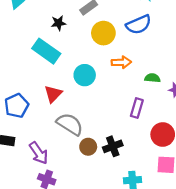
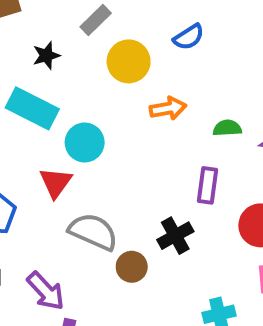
blue semicircle: (139, 25) -> (189, 37), size x0.7
cyan circle: (85, 75) -> (85, 142), moved
black cross: (113, 146) -> (175, 236), moved

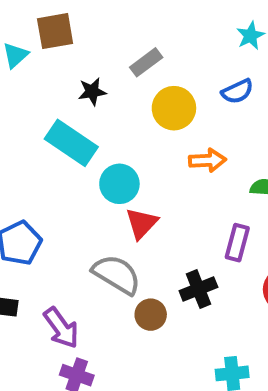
red triangle: (56, 183) -> (141, 223), moved

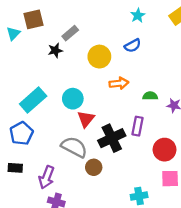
gray rectangle: (146, 62) -> (70, 33), moved
cyan rectangle: (71, 143) -> (33, 100), moved, turned -72
black cross: (198, 289) -> (112, 138), moved, size x1.4
purple arrow: (61, 328) -> (46, 177), turned 60

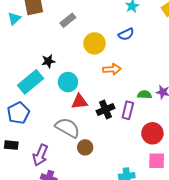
black star: (55, 50) -> (48, 61), moved
green semicircle: (150, 96) -> (145, 95), moved
red triangle: (86, 119) -> (79, 102), turned 42
black cross: (112, 138) -> (106, 110), moved, size x0.7

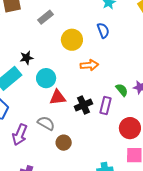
blue semicircle: (126, 34) -> (103, 30), turned -84
green semicircle: (145, 95) -> (122, 90), turned 48
gray semicircle: (68, 128) -> (46, 123), size x0.7
purple arrow: (40, 155) -> (20, 135), moved

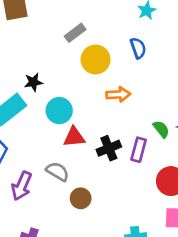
gray rectangle: (45, 17) -> (75, 33), moved

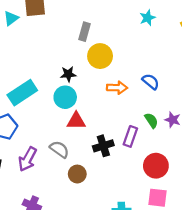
gray rectangle: (75, 33) -> (84, 32), turned -42
blue semicircle: (138, 48) -> (151, 82), moved, turned -36
black star: (33, 82) -> (68, 74), moved
black cross: (109, 148) -> (103, 146), moved

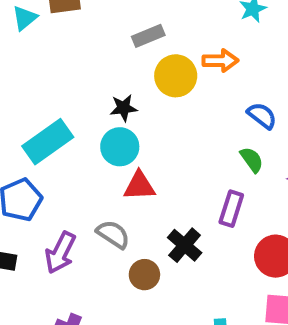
gray rectangle: (84, 32) -> (148, 36), turned 54
orange arrow: (117, 88) -> (220, 61), moved
green semicircle: (151, 120) -> (252, 160), moved
black cross: (103, 146) -> (185, 245), moved, turned -30

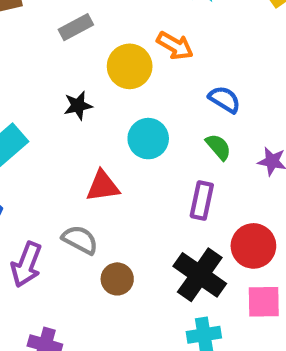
gray rectangle: (148, 36) -> (76, 27), moved
orange arrow: (220, 61) -> (175, 46), turned 36
cyan circle: (120, 147) -> (148, 139), moved
black cross: (185, 245) -> (200, 275), moved, size x1.4

